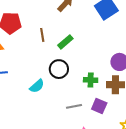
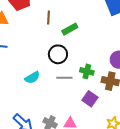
cyan semicircle: (37, 86) -> (32, 78), moved
gray line: (74, 106) -> (64, 78), moved

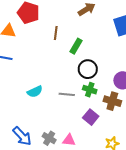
green rectangle: (70, 29) -> (76, 46), turned -35
black circle: (58, 54) -> (88, 69), moved

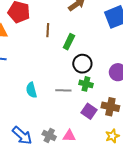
cyan semicircle: (35, 92) -> (31, 90), turned 105
brown cross: (112, 101) -> (110, 107), moved

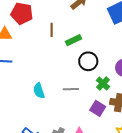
green rectangle: (69, 42) -> (74, 40), turned 42
green cross: (86, 84) -> (103, 83), moved, turned 32

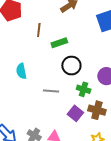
green cross: (103, 83) -> (84, 89), turned -32
cyan semicircle: (39, 91) -> (21, 71), moved

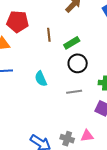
black circle: (71, 66) -> (78, 63), moved

